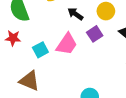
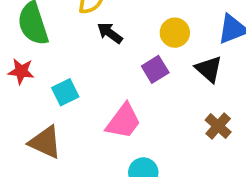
black arrow: (75, 14) -> (110, 33), moved
pink trapezoid: (67, 44) -> (123, 121), moved

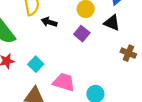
pink trapezoid: (123, 121) -> (64, 82), moved, turned -90

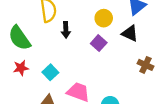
black arrow: (49, 22) -> (66, 30), turned -112

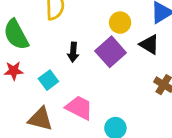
black arrow: (66, 30) -> (73, 52), moved
purple square: (99, 43) -> (111, 52), size x1.5

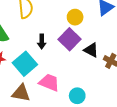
black triangle: (149, 45) -> (91, 50), moved
cyan square: (48, 80) -> (25, 64), size x1.6

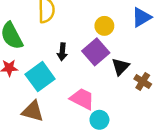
black triangle: (91, 50) -> (120, 67), turned 42
pink trapezoid: (49, 82) -> (82, 99), moved

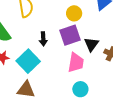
purple square: (96, 52) -> (70, 35), turned 30
pink trapezoid: (82, 99) -> (76, 63), moved, turned 80

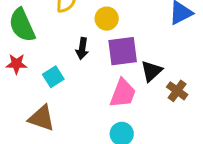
yellow circle: (74, 13) -> (107, 19), moved
cyan square: (28, 61) -> (53, 77), size x0.6

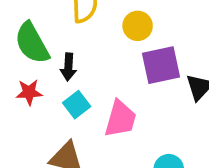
black arrow: (82, 49) -> (68, 67), moved
pink trapezoid: (123, 93) -> (120, 119), moved

